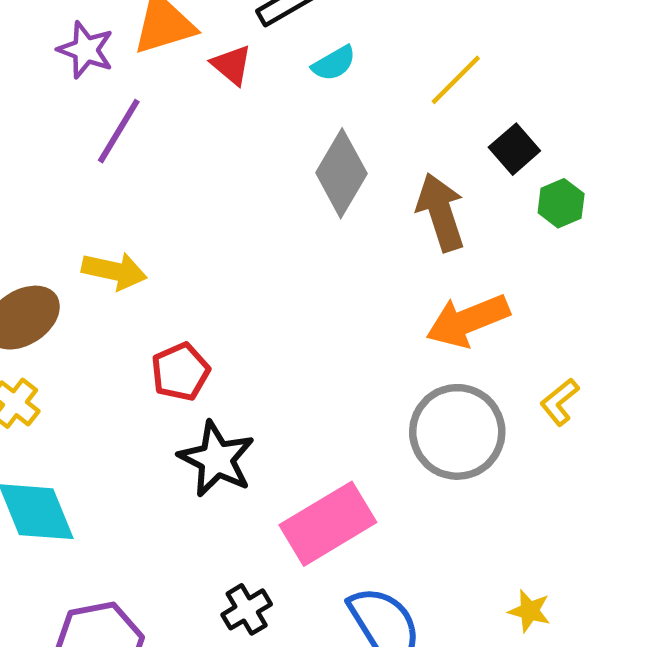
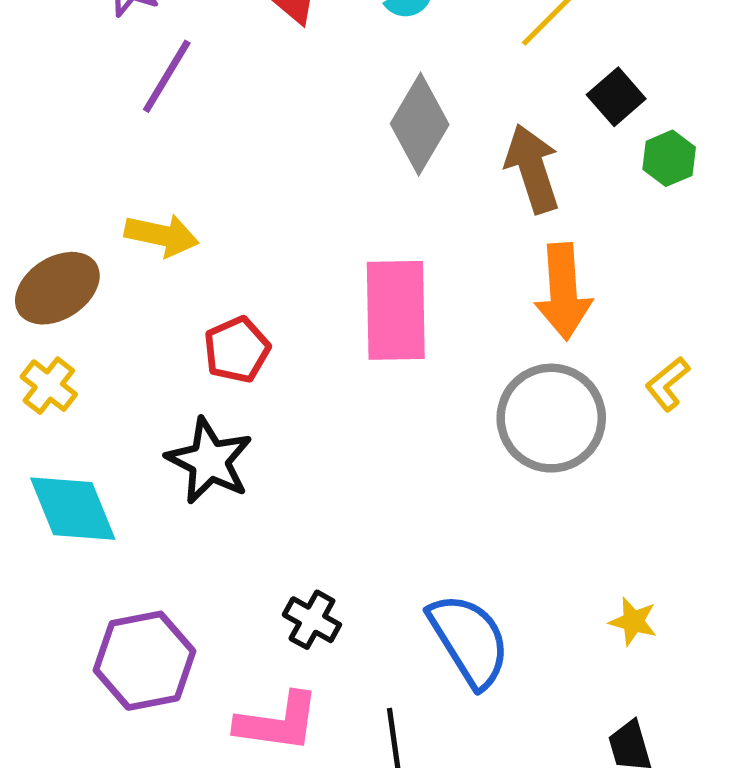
orange arrow: (468, 321) -> (563, 292), turned -72
black star: (217, 459) -> (209, 461), moved
pink rectangle: (328, 524) -> (396, 310), moved, turned -60
black cross: (247, 609) -> (312, 620), turned -30

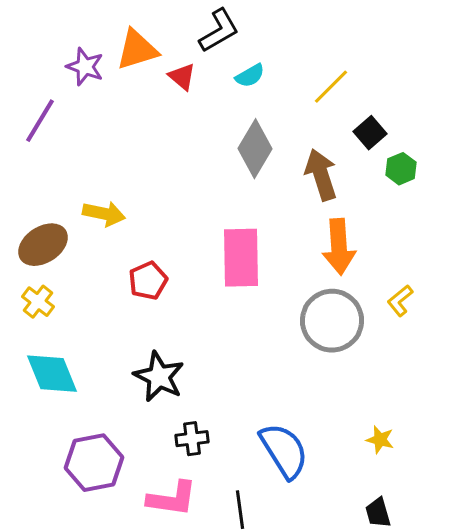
purple line: (167, 76) -> (40, 121), moved
black star: (209, 461) -> (159, 377), moved
black cross: (312, 620) -> (192, 439), turned -36

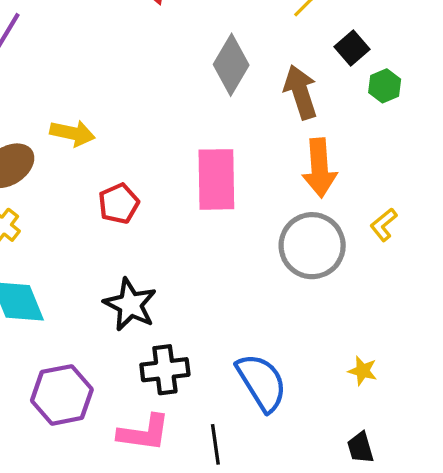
black cross: (192, 439) -> (165, 370), size x1.4

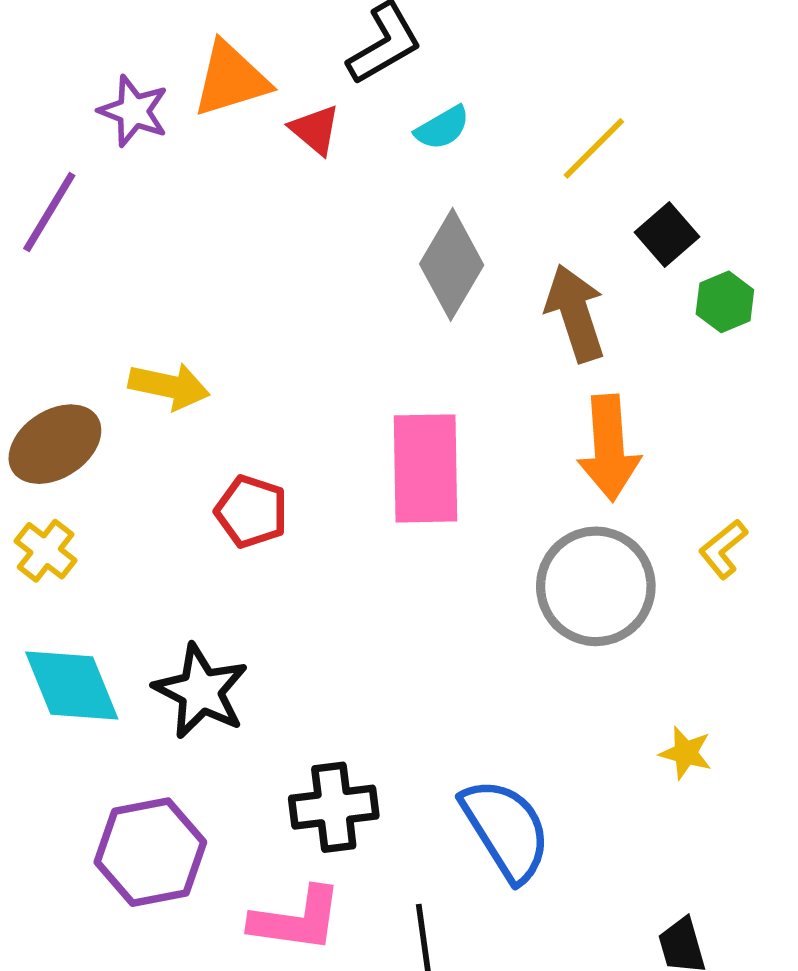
red pentagon: (119, 204) -> (251, 511), turned -30
black star: (130, 305) -> (201, 691), moved
yellow star: (363, 371) -> (686, 753), moved

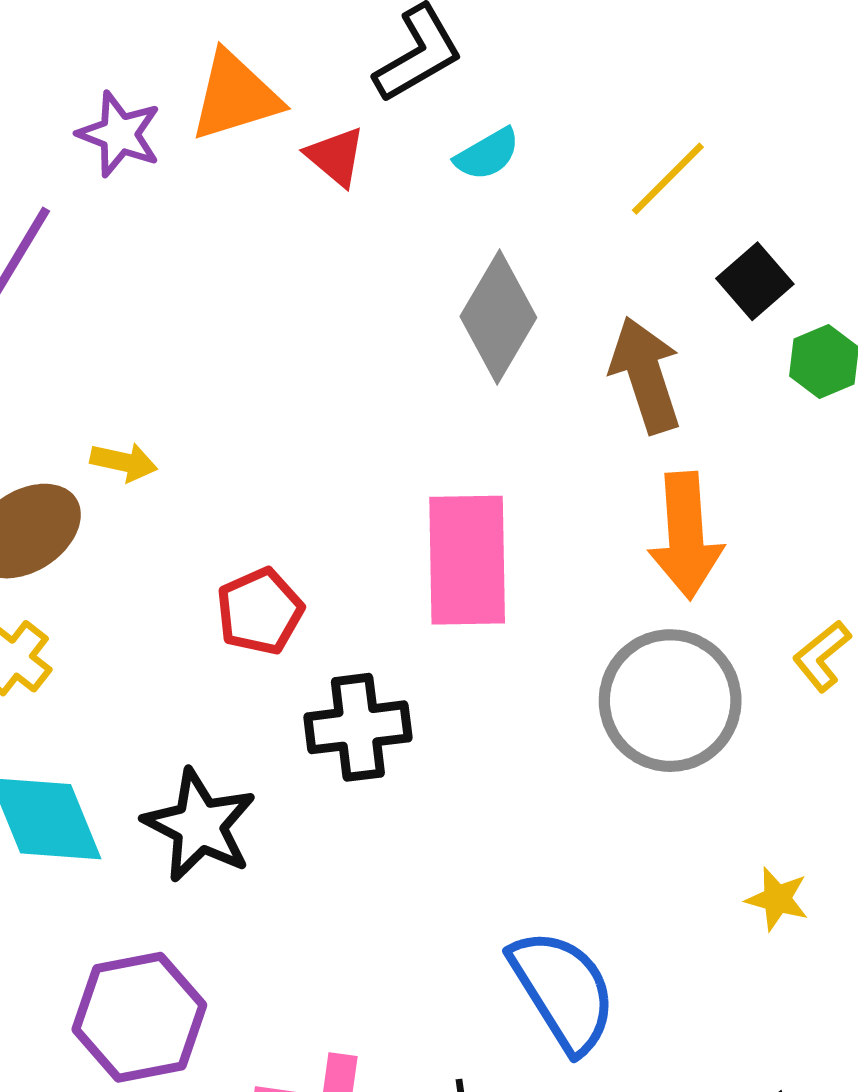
yellow arrow: (169, 386) -> (124, 462), moved, size x0.7
red pentagon: (251, 511) -> (260, 611), turned 30
black cross: (334, 807) -> (358, 727), moved

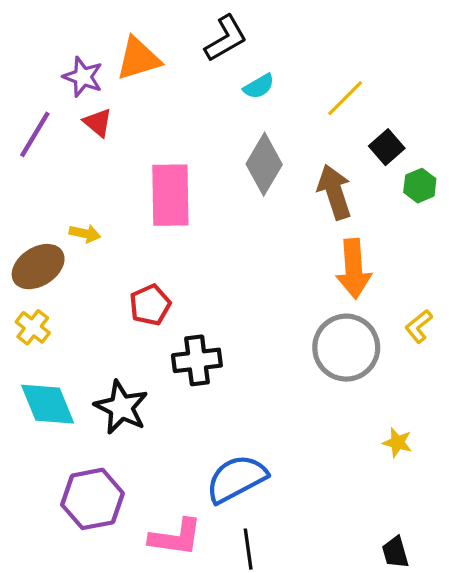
red triangle: (336, 156) -> (98, 123), moved
pink rectangle: (467, 560) -> (170, 195), moved
blue semicircle: (563, 990) -> (236, 479), moved, turned -86

